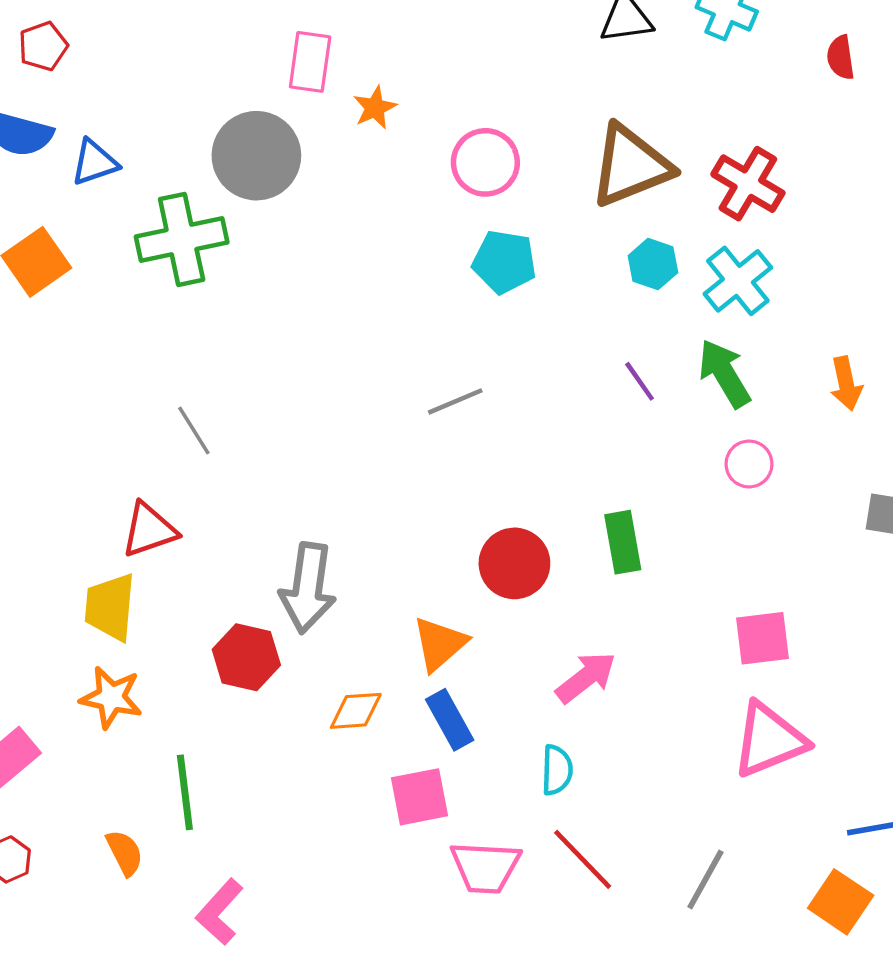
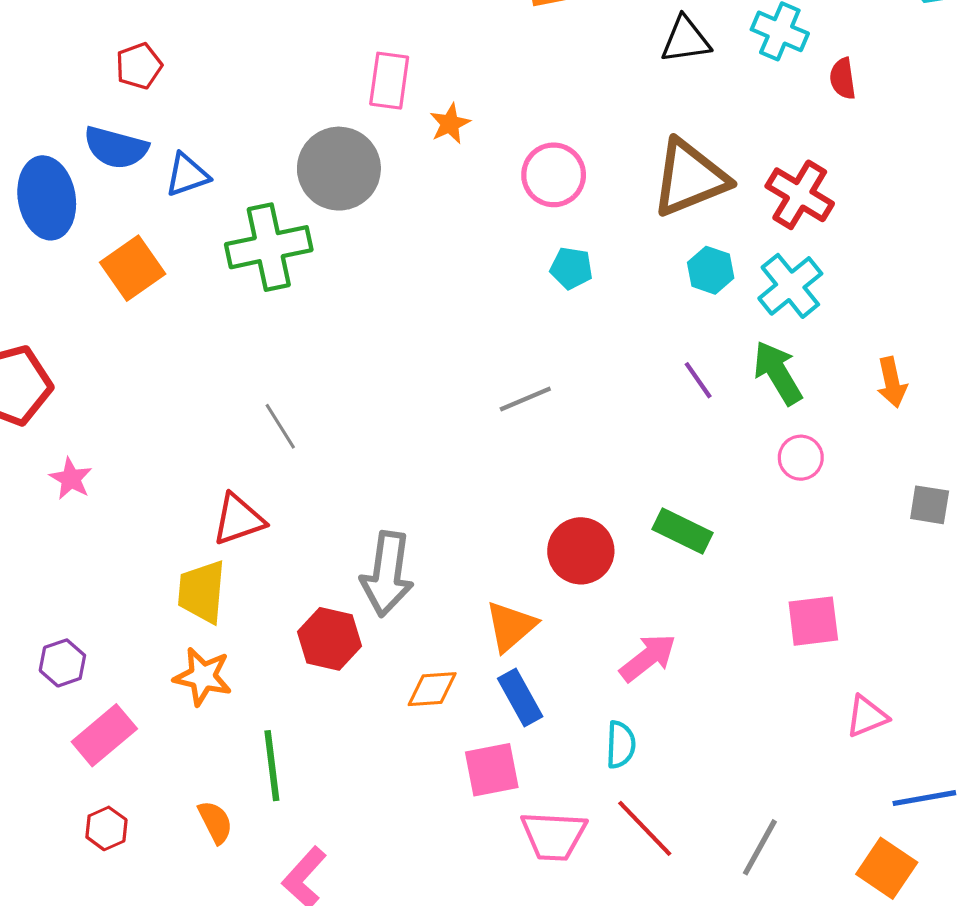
red semicircle: (841, 57) -> (843, 79), moved
cyan pentagon: (504, 262) -> (571, 268), size x0.7
green rectangle: (623, 542) -> (682, 531), turned -54
pink triangle: (769, 740) -> (867, 716), moved, size x0.6

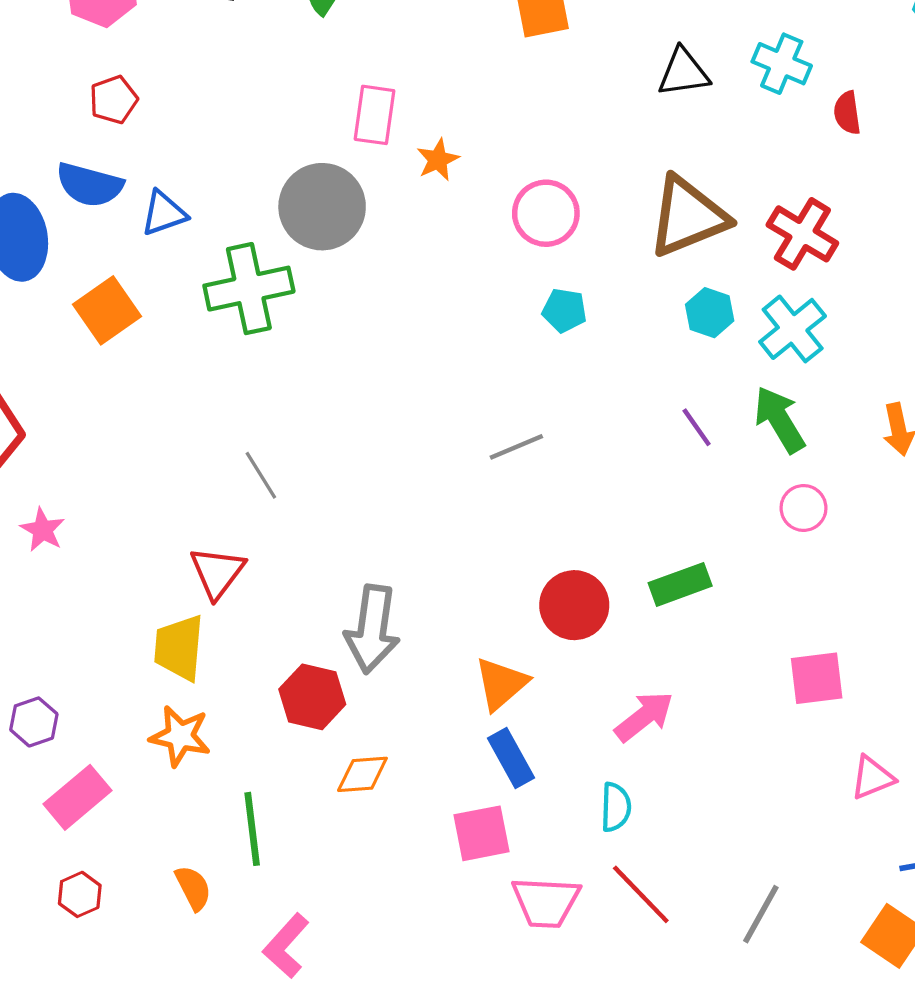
red triangle: (238, 519) -> (217, 572), turned -34
green rectangle: (682, 531) -> (680, 584), turned -46
orange diamond: (432, 689) -> (362, 774), moved

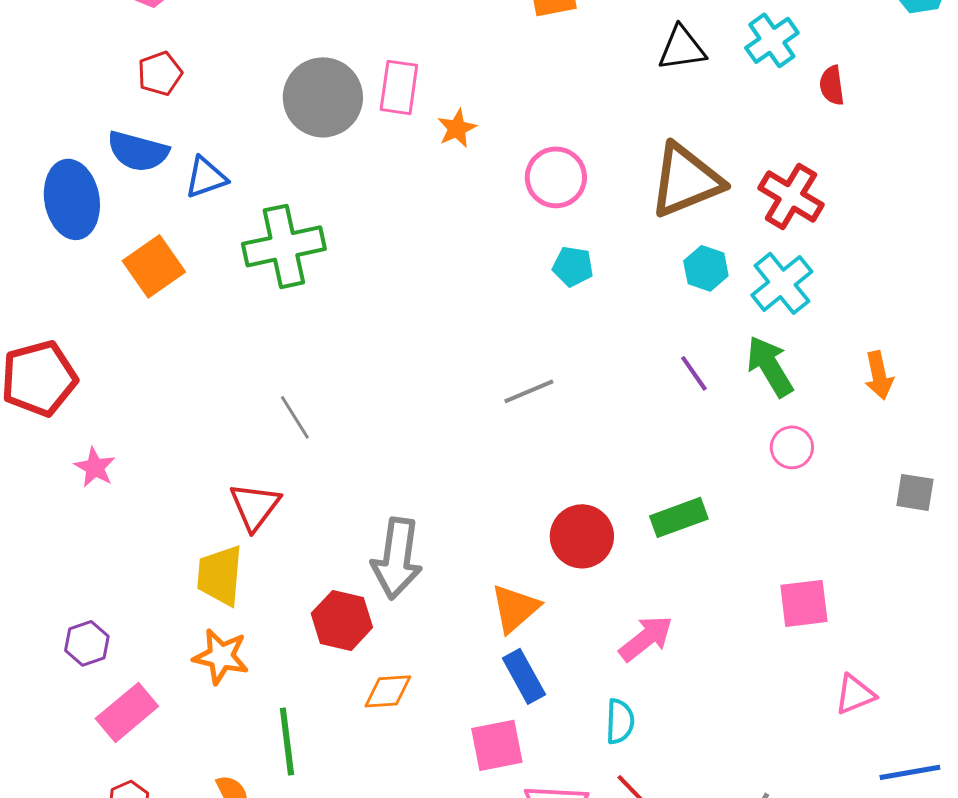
cyan cross: (782, 64) -> (772, 40), turned 32
gray circle: (322, 207) -> (323, 97), moved

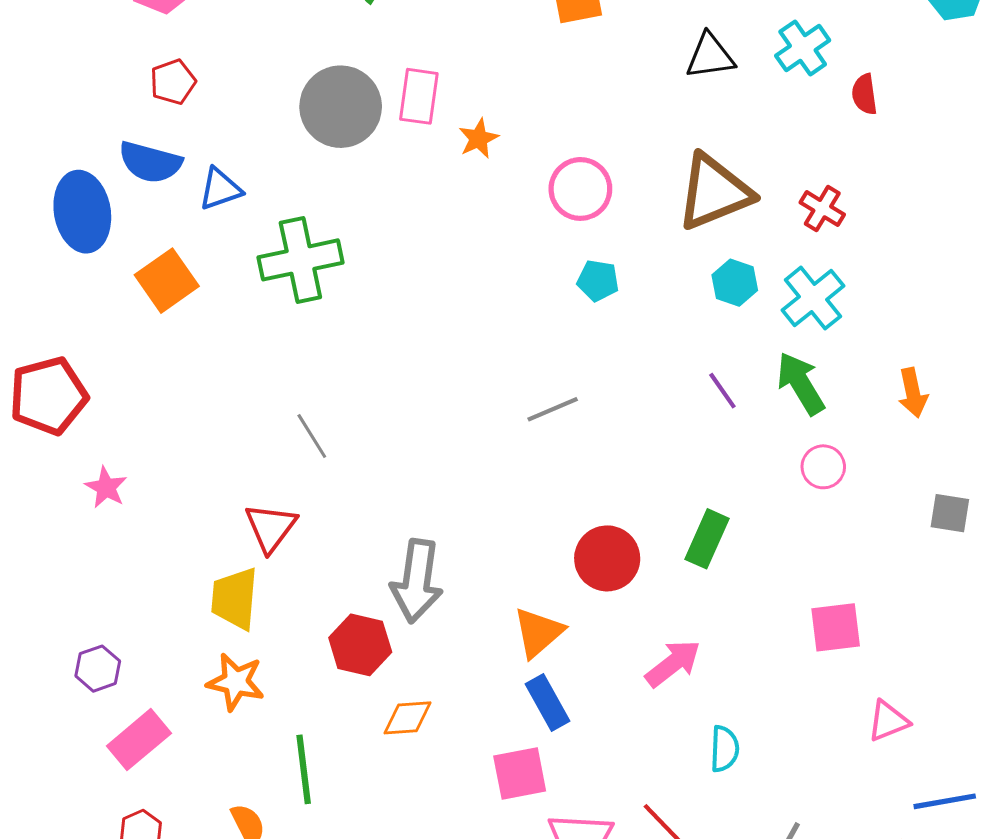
red cross: (791, 196) -> (822, 209), size x0.7
green rectangle: (679, 517) -> (707, 539), turned -46
cyan semicircle: (620, 721) -> (724, 749), moved

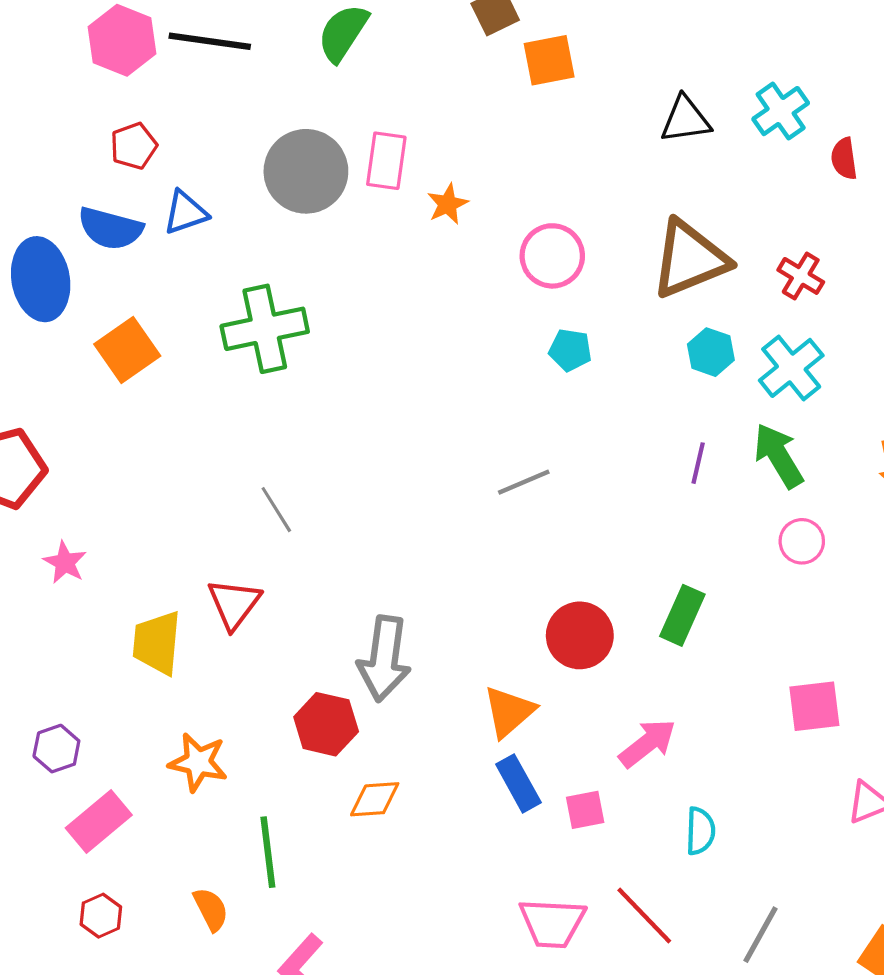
blue triangle: (220, 189) -> (185, 213), moved
purple line: (722, 391) -> (698, 463), turned 48
yellow trapezoid: (235, 599) -> (157, 643), moved
pink square: (520, 774) -> (585, 810), moved, size x0.7

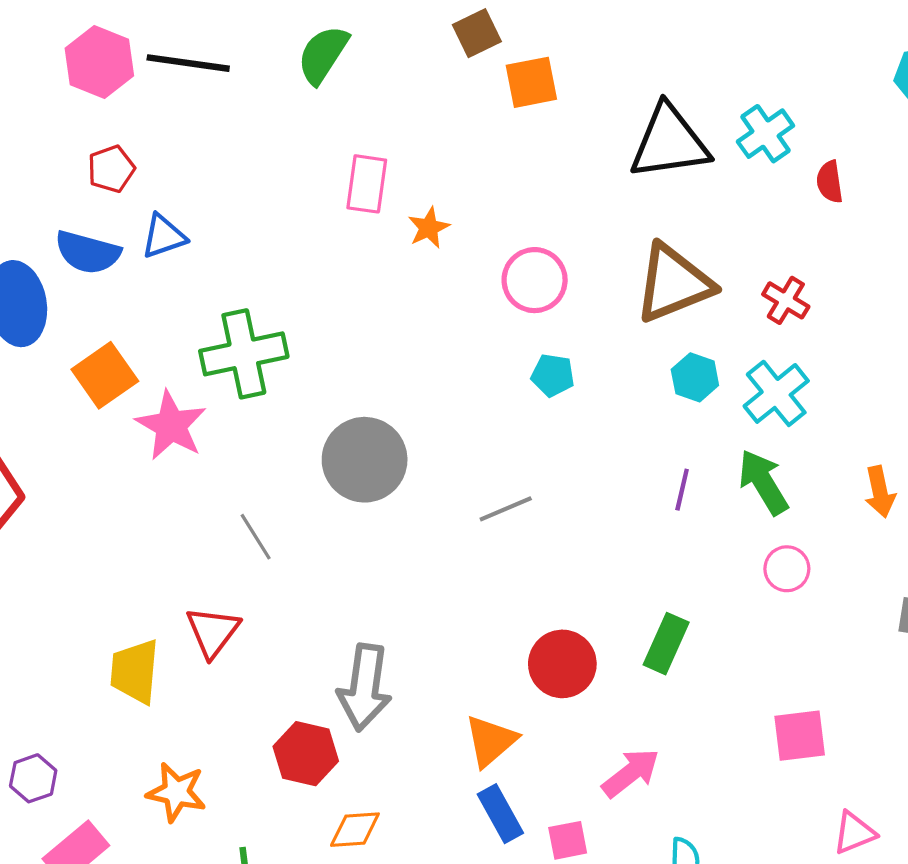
black triangle: (685, 120) -> (669, 142), size x1.6
gray circle: (306, 171) -> (365, 460), moved
pink star: (65, 562) -> (171, 425), moved, size x1.6

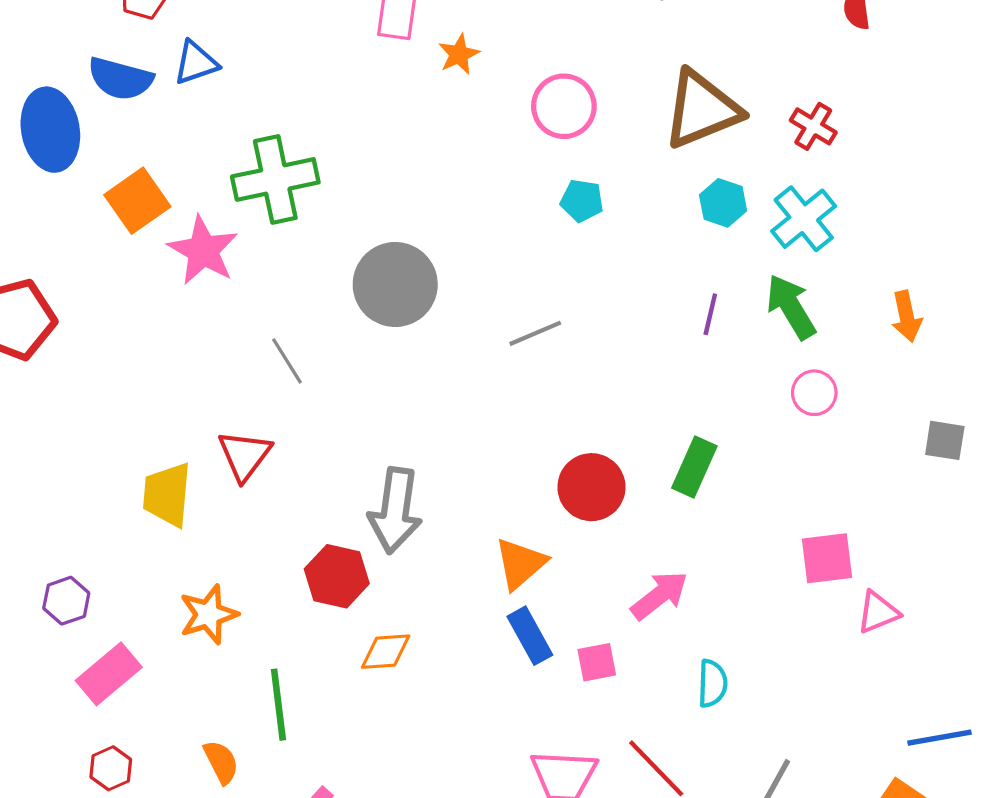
orange star: (176, 792) -> (208, 614), turned -30
pink triangle: (854, 833) -> (878, 612), moved

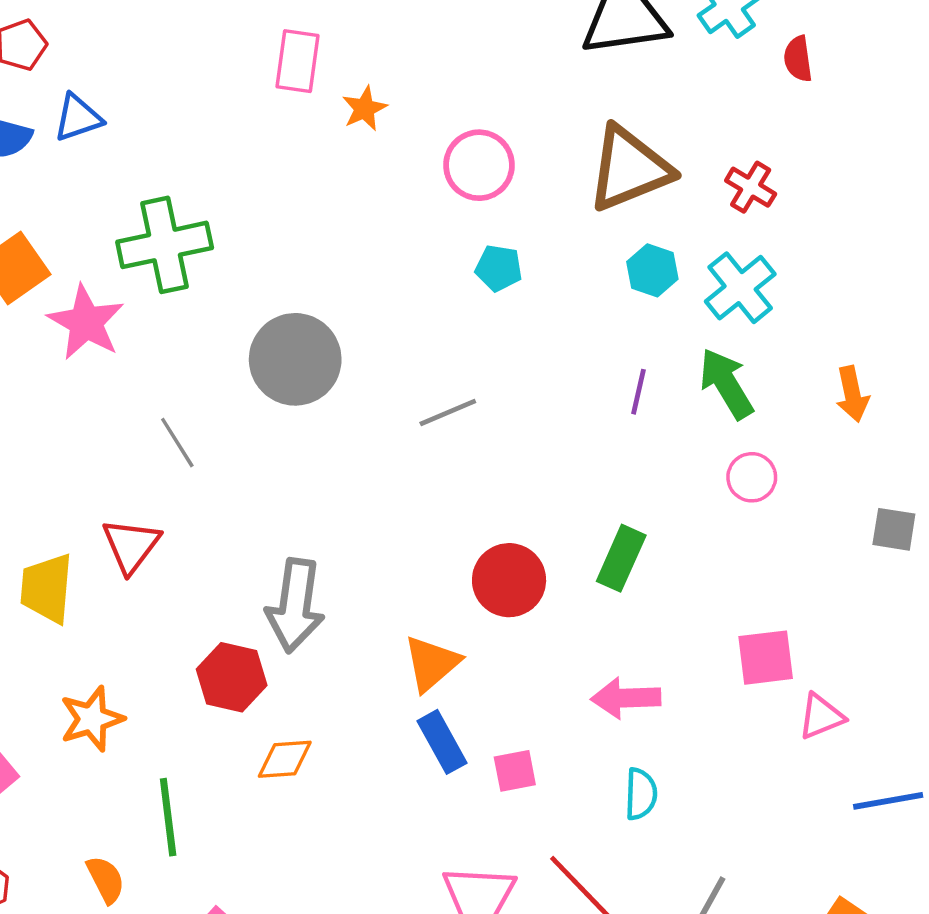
pink arrow: (659, 595) -> (626, 698), moved, turned -144
blue line: (939, 738) -> (888, 801), moved

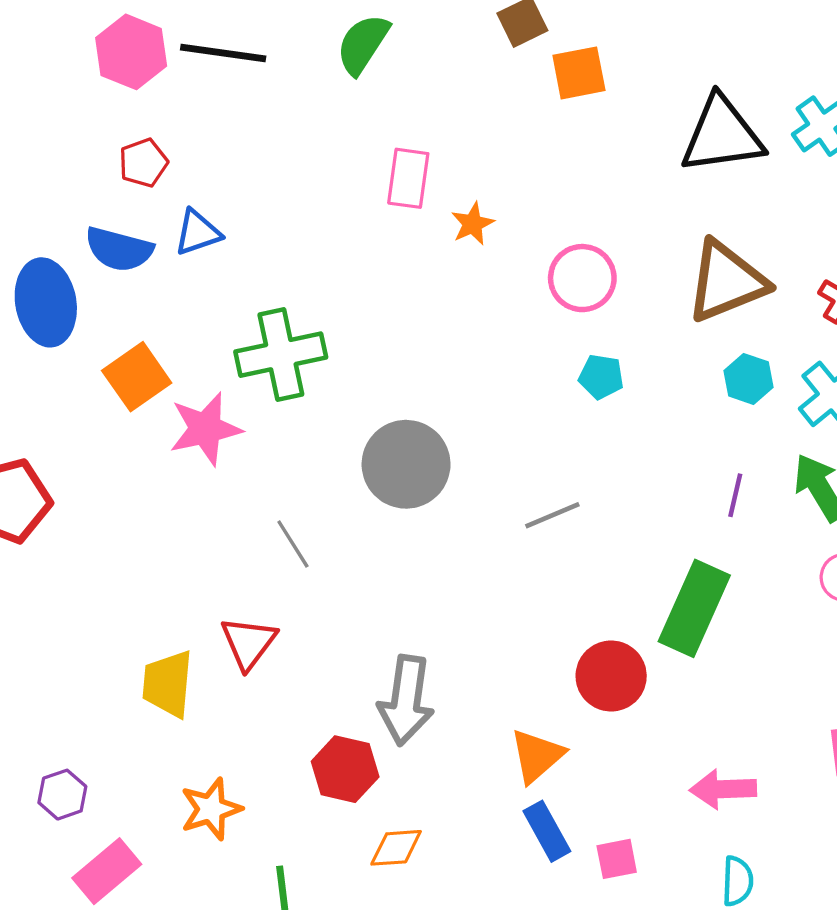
pink star: (86, 322) -> (205, 429), turned 30
green rectangle: (621, 558) -> (694, 608), moved, size x1.5

